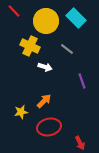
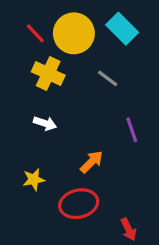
red line: (14, 11) -> (35, 33), moved
white arrow: (45, 67) -> (45, 123), moved
orange arrow: (44, 101) -> (92, 162), moved

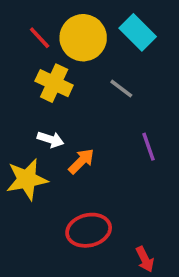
orange arrow: (92, 162) -> (81, 161), moved
yellow star: (34, 180) -> (27, 179), moved, size x1.6

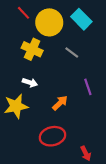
red line: (40, 38) -> (23, 13), moved
orange arrow: (81, 161) -> (60, 103), moved

